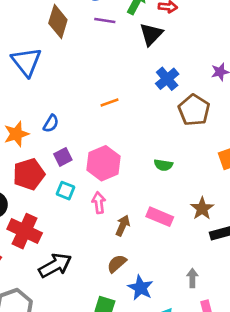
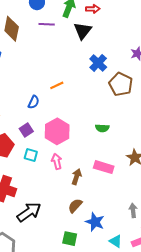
blue semicircle: (51, 123) -> (34, 102), moved

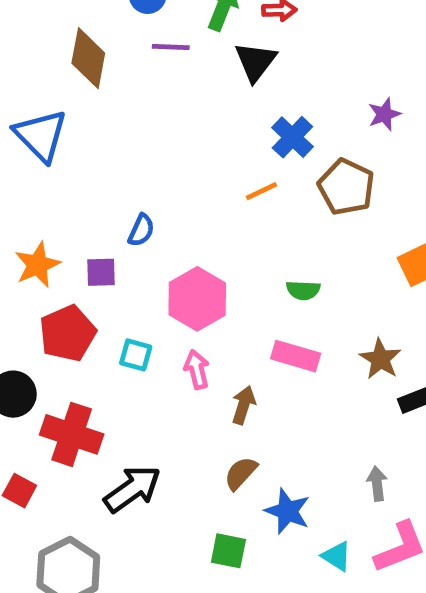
orange line: (57, 85) -> (262, 191), moved
purple square: (26, 130) -> (101, 272), moved, turned 32
pink rectangle: (104, 167) -> (296, 356), moved

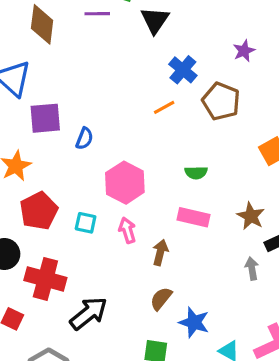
purple square: (101, 272) -> (45, 118), moved, size x1.5
gray arrow: (377, 484) -> (252, 268), moved

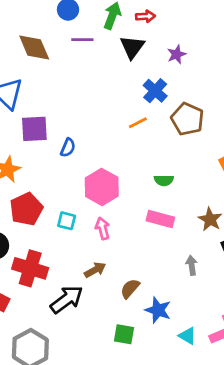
brown diamond: (42, 24) -> (34, 47), turned -32
purple star: (244, 51) -> (177, 54), moved
brown arrow: (160, 252) -> (95, 270), moved, turned 45
gray arrow: (252, 268) -> (192, 265), moved

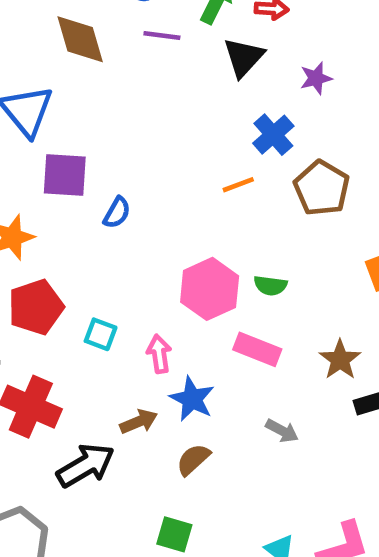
pink hexagon: (102, 187) -> (210, 289), moved
gray arrow: (192, 265) -> (282, 431), moved, turned 120
blue star: (158, 310) -> (192, 399), moved

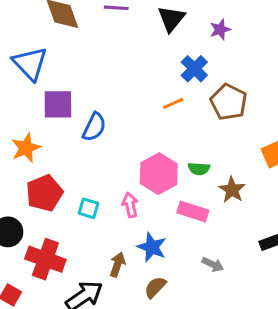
blue semicircle: (117, 213) -> (94, 127), size x1.4
pink arrow: (159, 354) -> (130, 205), moved
brown star: (340, 360) -> (232, 190), moved
brown arrow: (139, 422) -> (117, 265), turned -45

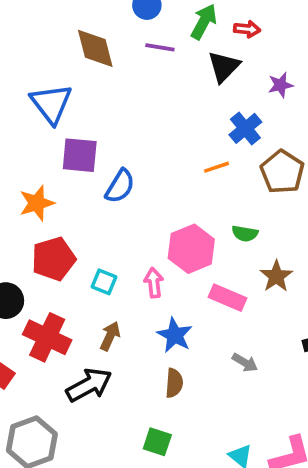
green semicircle: (199, 169) -> (245, 233), moved
brown arrow: (117, 265) -> (110, 336), moved
brown semicircle: (155, 287) -> (174, 383), turned 135

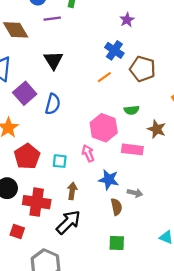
black triangle: (224, 67) -> (53, 60), moved
purple square: (80, 155) -> (25, 93), turned -30
gray arrow: (245, 363) -> (135, 193), moved

